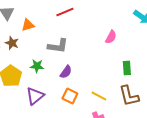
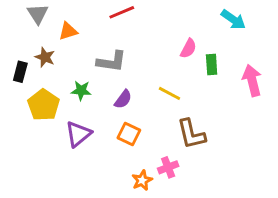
green rectangle: (127, 68) -> (212, 64), moved
yellow line: (99, 96) -> (170, 93), moved
brown L-shape: (129, 96) -> (191, 134), moved

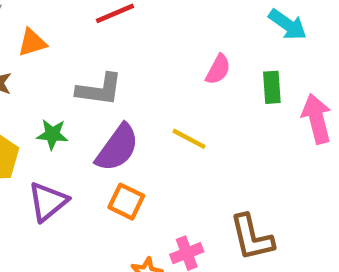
green rectangle: (212, 64) -> (272, 87), moved
purple semicircle: (123, 99) -> (117, 148), size x1.6
brown L-shape: (191, 134) -> (252, 237), moved

